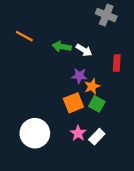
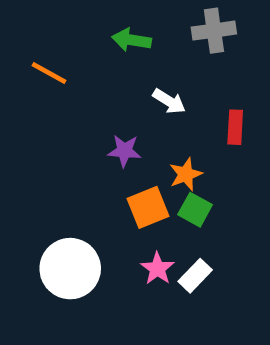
gray cross: (106, 15) -> (214, 31), turned -30
green arrow: (62, 47) -> (131, 40), moved
purple star: (79, 76) -> (124, 151), moved

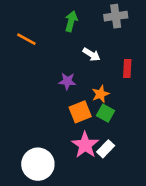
green arrow: (131, 40) -> (71, 21), turned 96
white circle: (70, 269) -> (38, 164), moved
pink star: (157, 269) -> (85, 145), size x1.5

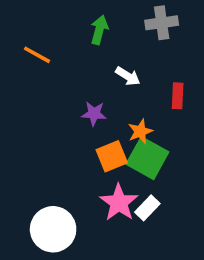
green square: (106, 113) -> (147, 158), size x1.6

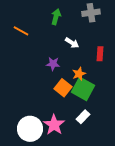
orange square: (112, 156) -> (63, 88), turned -30
pink star: (119, 203) -> (54, 125), moved

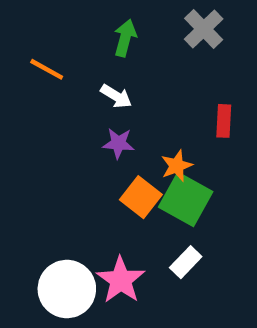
gray cross: (91, 13) -> (204, 29), turned -36
white arrow: (72, 43) -> (116, 96), moved

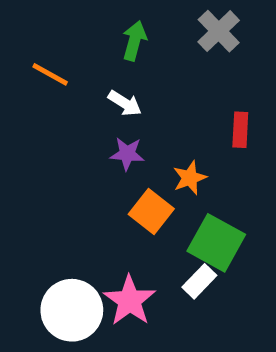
green square: (186, 199) -> (216, 243), moved

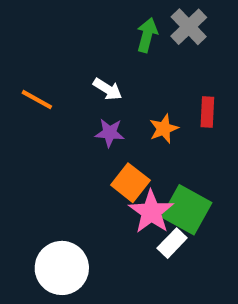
green arrow: (134, 41) -> (147, 35), moved
orange line: (50, 74) -> (37, 100), moved
orange star: (190, 178) -> (164, 129), moved
pink star: (130, 301) -> (151, 212), moved

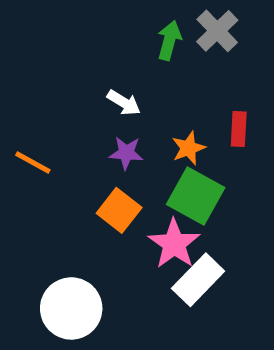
orange line: (37, 100) -> (33, 162), moved
orange square: (130, 183) -> (119, 210), moved
green square: (187, 210) -> (196, 196), moved
white rectangle: (172, 243) -> (198, 280), size x1.5

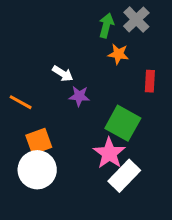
white arrow: (124, 103) -> (63, 74), moved
orange star: (188, 148) -> (118, 54), moved, turned 30
orange square: (119, 210) -> (39, 141), moved, turned 32
white circle: (71, 308) -> (37, 170), moved

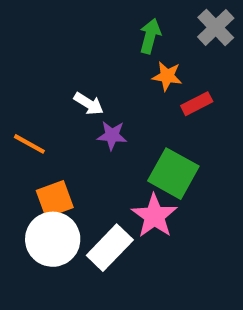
gray cross: (136, 20) -> (216, 27), moved
red rectangle: (150, 81) -> (197, 104), moved, turned 60
white rectangle: (124, 176) -> (110, 248), moved

